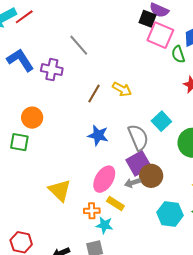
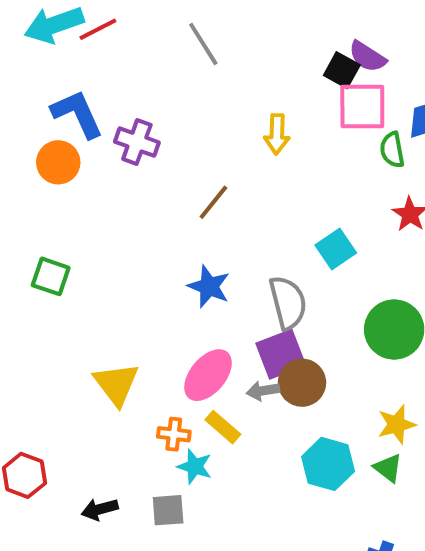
pink square: (160, 35) -> (362, 106), turned -32
gray line: (79, 45) -> (203, 44), moved
yellow arrow: (122, 89) -> (277, 134), moved, turned 54
orange circle: (32, 118) -> (58, 162), moved
cyan square: (161, 121) -> (336, 249), moved

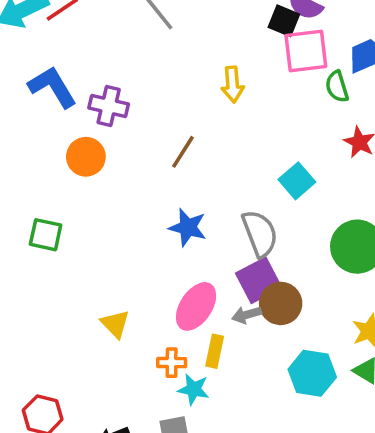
orange circle: (58, 162) -> (86, 157), moved
yellow triangle: (116, 384) -> (115, 324), size x0.7
yellow rectangle: (223, 427) -> (215, 351), turned 68

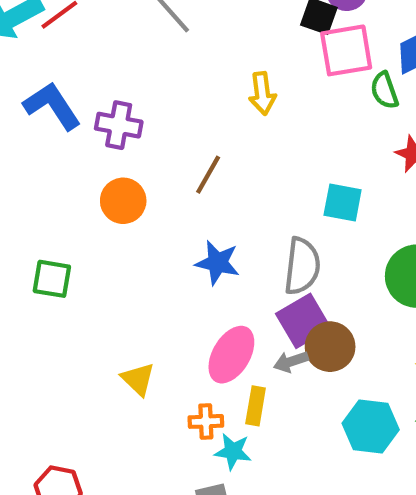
orange circle: (86, 157) -> (123, 201), moved
cyan square: (297, 181) -> (343, 202), turned -36
gray semicircle: (260, 234) -> (302, 266), turned 30

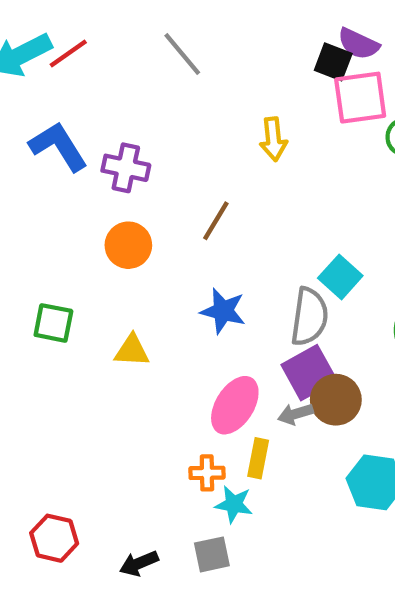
cyan square: (343, 202) -> (340, 277), moved, turned 30
yellow triangle: (138, 379) -> (132, 351), moved, turned -42

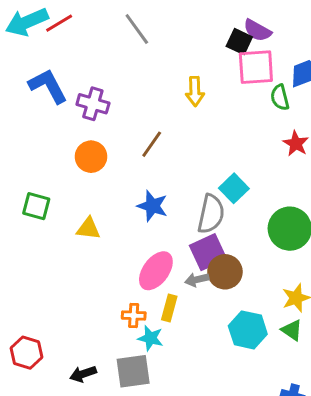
gray square: (212, 554) -> (133, 371), size x1.4

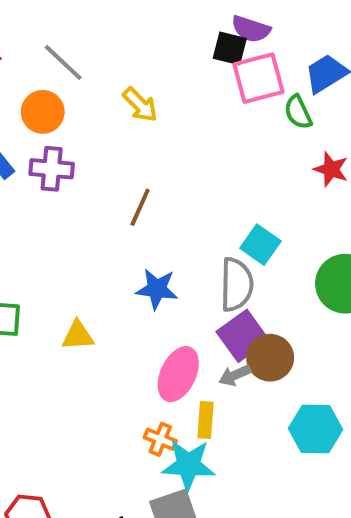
gray line: (137, 29) -> (63, 62), moved
yellow arrow: (195, 91) -> (140, 105), moved, turned -32
orange circle: (91, 157) -> (43, 112), moved
orange cross: (134, 315) -> (160, 439), turned 30
cyan star: (150, 338) -> (188, 465), size x1.5

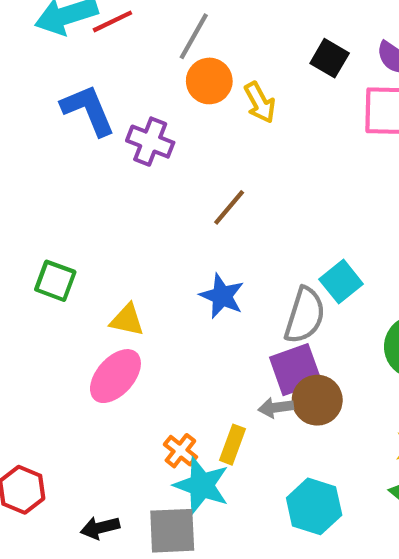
black square: (230, 48) -> (330, 58), moved
gray line: (63, 62) -> (194, 36), turned 60
orange circle: (43, 112) -> (209, 81), moved
pink ellipse: (178, 374) -> (115, 376), moved
cyan hexagon: (315, 429) -> (314, 506), moved

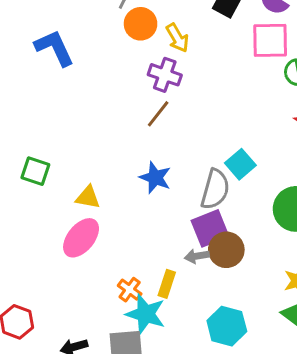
purple cross: (150, 142) -> (165, 75), moved

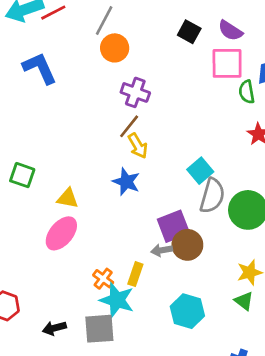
yellow arrow: (177, 38) -> (138, 146), moved
gray semicircle: (215, 189) -> (212, 196), moved

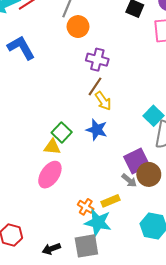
green square: (22, 175) -> (62, 132), moved, turned 30
gray arrow: (162, 250) -> (129, 180), turned -126
yellow rectangle: (135, 274) -> (110, 201), turned 54

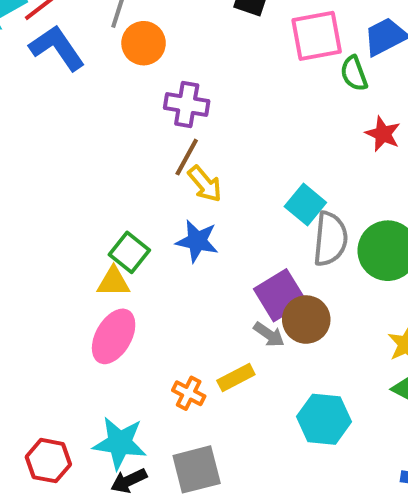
blue L-shape: (21, 48) -> (57, 48), moved
cyan star: (98, 222) -> (120, 443), moved

